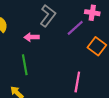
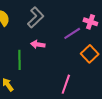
gray L-shape: (48, 16) -> (36, 17), moved
pink arrow: (32, 37) -> (38, 44), moved

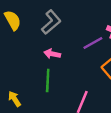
green line: (19, 60) -> (48, 80), moved

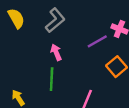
pink arrow: (52, 54) -> (56, 52), turned 56

